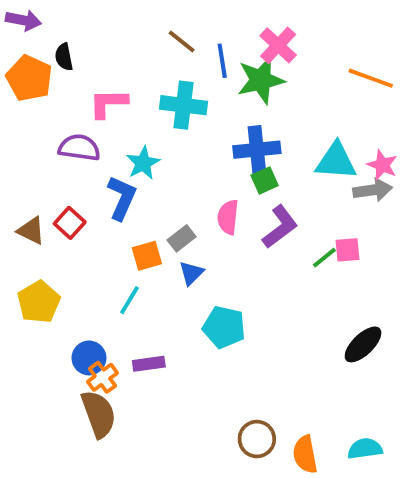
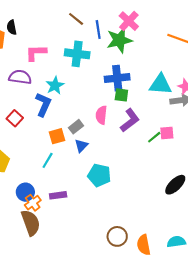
green square: (265, 180) -> (121, 95), turned 32

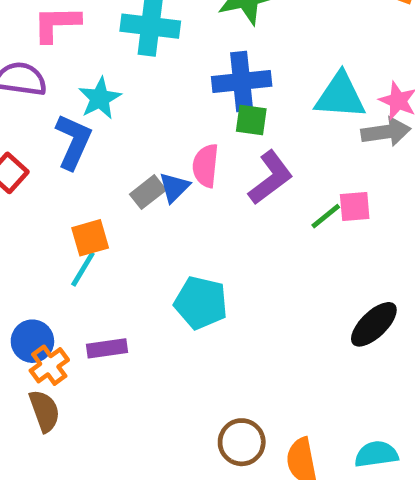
orange square: (57, 136) -> (90, 238), moved
blue triangle: (81, 146) -> (174, 187), moved
brown semicircle: (31, 223) -> (44, 411), size x0.7

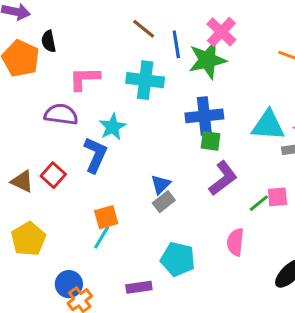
pink semicircle: (206, 166) -> (235, 242), moved
gray rectangle: (148, 192) -> (164, 202), moved
purple rectangle: (107, 348) -> (139, 287), moved

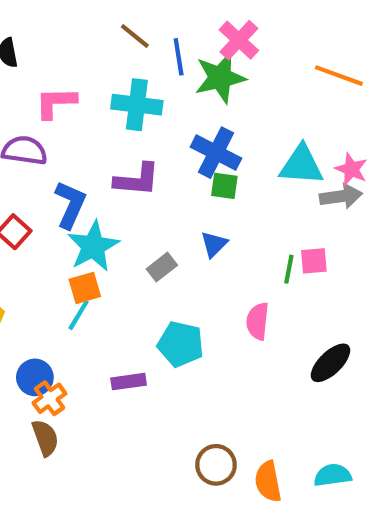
blue cross: (204, 116) -> (216, 153), turned 33
cyan star: (112, 127) -> (93, 246), moved, size x1.4
purple L-shape: (223, 178) -> (137, 180), moved, turned 42
blue triangle: (161, 184) -> (214, 244), moved
green line: (259, 203) -> (289, 269), turned -40

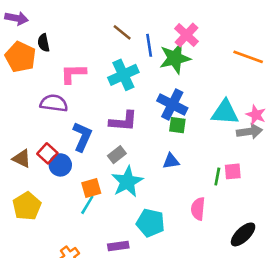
cyan cross: (137, 105) -> (123, 75), turned -32
blue triangle: (214, 244) -> (171, 161), turned 36
cyan star: (93, 246) -> (127, 182), moved
gray rectangle: (162, 267) -> (117, 155), moved
blue circle: (35, 377) -> (60, 165), moved

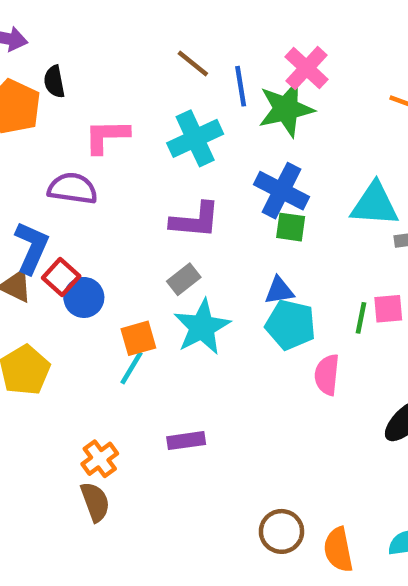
blue L-shape: (82, 137) -> (32, 247), moved
cyan pentagon: (150, 223) -> (291, 325), moved

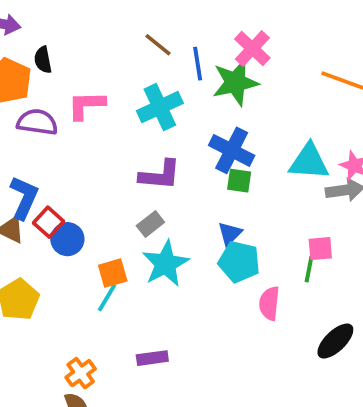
purple semicircle: (72, 188) -> (37, 122), moved
blue triangle: (279, 291) -> (230, 233), turned -36
green line: (361, 318) -> (309, 269), moved

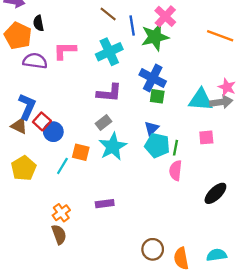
cyan triangle: (309, 162) -> (201, 100), moved
green line: (309, 269) -> (176, 148), moved
orange square: (113, 273) -> (81, 152), turned 30
cyan line: (107, 298) -> (62, 166), moved

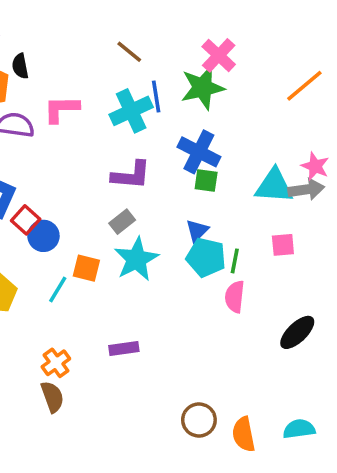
blue line: (132, 25) -> (156, 97), moved
orange line: (220, 36) -> (304, 86), turned -60

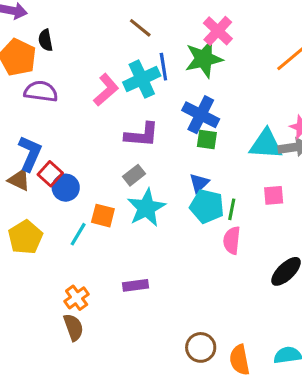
pink L-shape: (61, 109) -> (106, 90), moved, turned 140

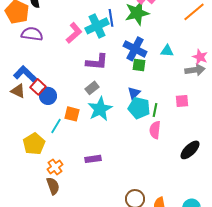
cyan triangle: (266, 144) -> (167, 51), moved, size x0.6
blue L-shape: (30, 153) -> (25, 74), turned -70
yellow pentagon: (25, 237) -> (34, 144), moved

